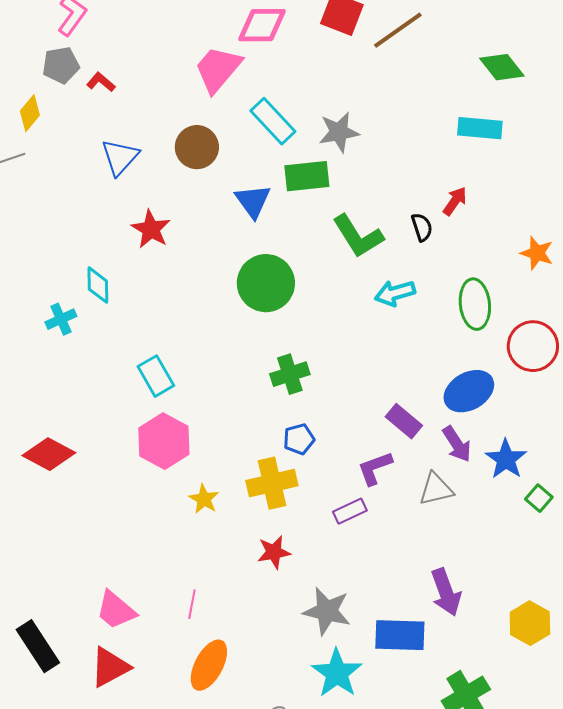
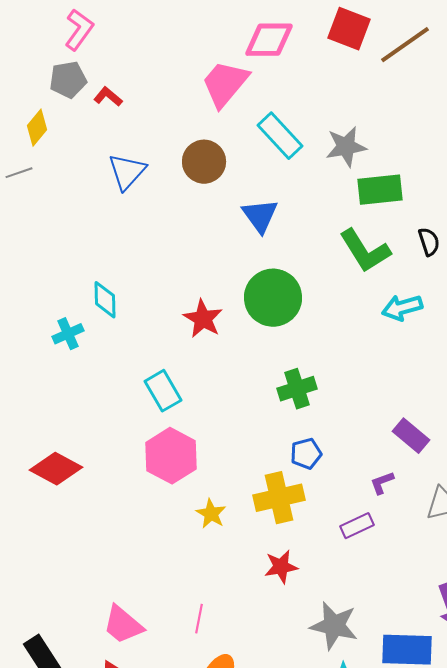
green rectangle: (307, 176) -> (380, 190), moved
red star: (151, 229) -> (203, 319), moved
purple L-shape: (375, 468) -> (382, 483), size x0.7

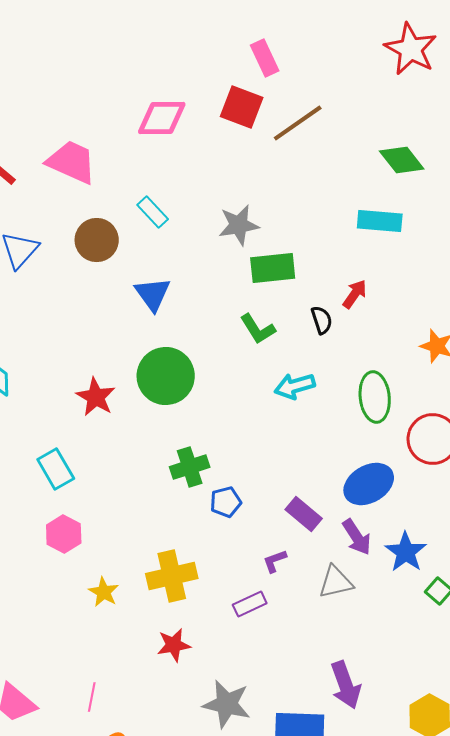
pink trapezoid: (225, 84) -> (72, 162), moved, turned 74
cyan rectangle: (280, 136) -> (153, 212), moved, size x0.7
green L-shape: (365, 251) -> (258, 329), size x0.7
blue pentagon: (306, 454) -> (226, 502), moved
pink hexagon: (171, 456) -> (64, 534), size x0.7

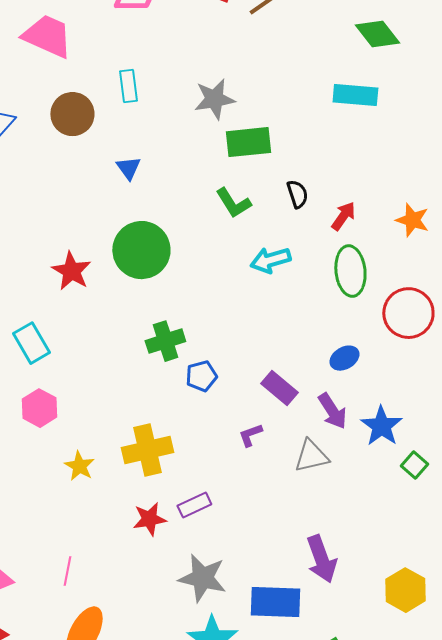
cyan rectangle: (153, 212) -> (128, 86), turned 36
blue triangle: (153, 294) -> (128, 168), size x0.7
red arrow: (355, 294) -> (343, 216), moved
blue ellipse: (369, 484) -> (344, 358), size x0.6
purple rectangle: (250, 604) -> (194, 505), moved

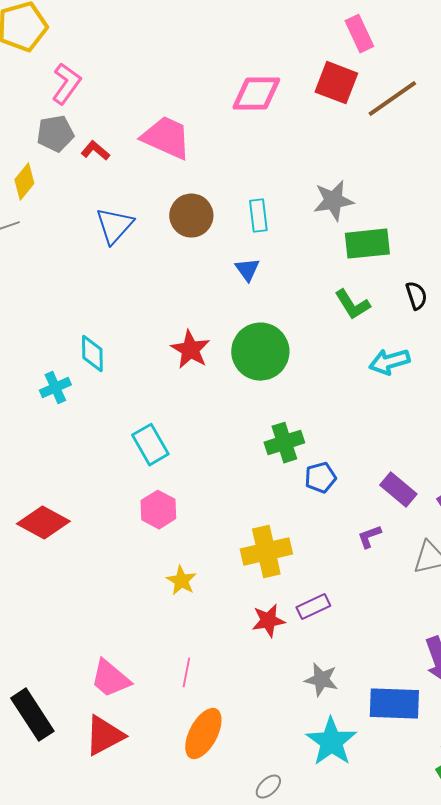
cyan rectangle: (128, 86) -> (258, 216), moved
red star: (71, 271) -> (190, 350), moved
yellow star: (79, 466) -> (181, 581), moved
gray star: (202, 578) -> (321, 680), size x0.7

